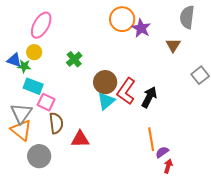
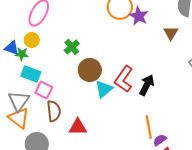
brown circle: (105, 82) -> (90, 70), moved

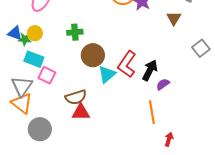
yellow circle: (32, 40) -> (35, 33), moved
green cross: (72, 47) -> (75, 32), turned 35
brown semicircle: (54, 111) -> (76, 97), moved, turned 80
purple semicircle: (160, 140) -> (163, 84), moved

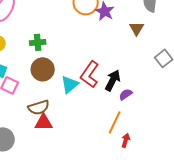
brown circle: (93, 55) -> (43, 69), moved
orange line: (152, 112) -> (115, 122), turned 35
red arrow: (169, 139) -> (126, 140), moved

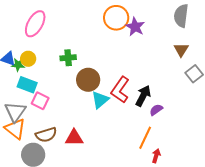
brown triangle: (137, 28) -> (181, 50), moved
brown circle: (43, 69) -> (88, 80), moved
brown semicircle: (39, 107) -> (46, 135), moved

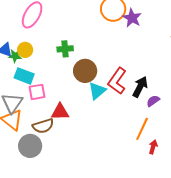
pink square: (40, 101) -> (37, 92), turned -36
red triangle: (74, 138) -> (60, 112), moved

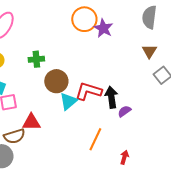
red L-shape: (117, 81) -> (88, 91), turned 72
black arrow: (140, 87) -> (111, 97), turned -35
orange line: (142, 129) -> (95, 139), moved

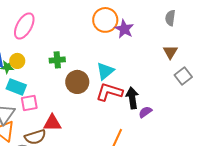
gray semicircle: (149, 17) -> (170, 18), size x0.7
cyan triangle: (68, 101) -> (105, 71), moved

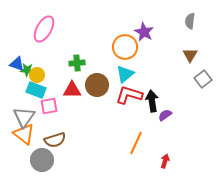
orange circle: (105, 20) -> (125, 47), moved
yellow circle: (17, 61) -> (37, 75), moved
red triangle: (52, 123) -> (72, 90), moved

